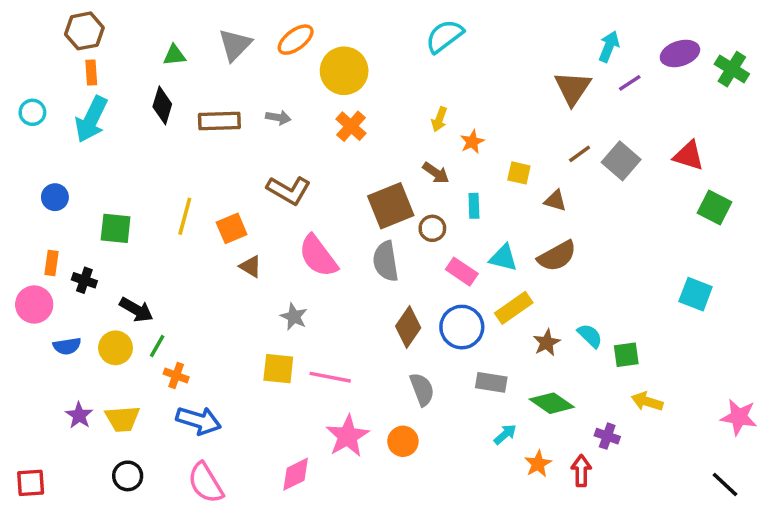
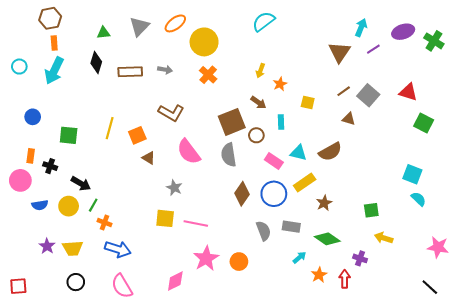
brown triangle: (555, 201) -> (349, 119), moved
cyan semicircle: (590, 336) -> (419, 199), moved
gray semicircle: (422, 389) -> (264, 231), moved

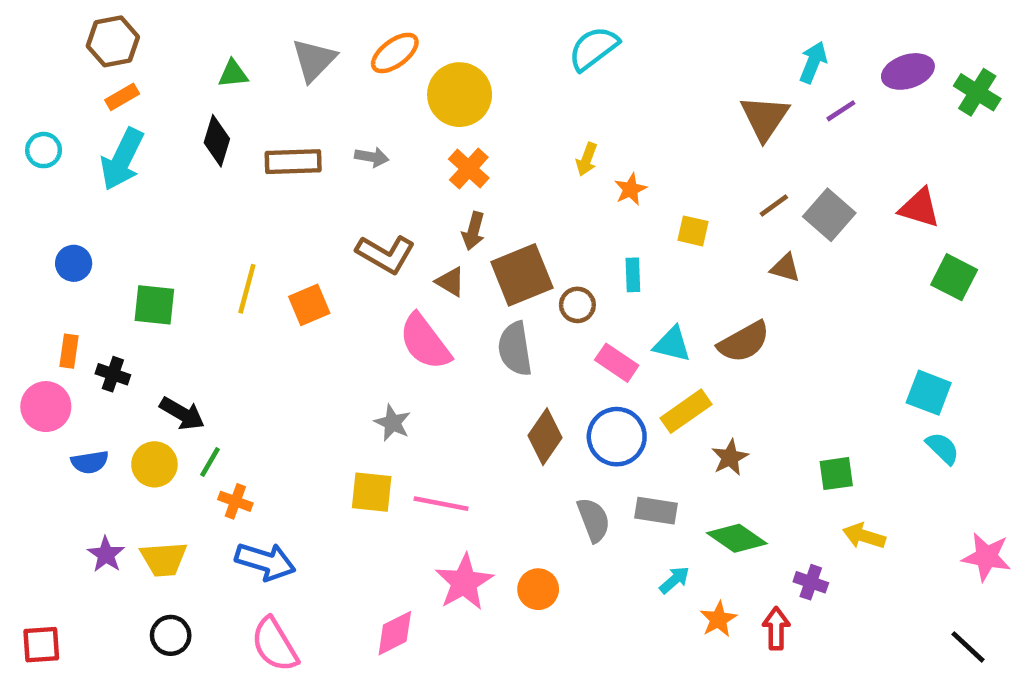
orange rectangle: (54, 43) -> (122, 97), turned 64
brown arrow: (258, 102) -> (473, 231), moved, turned 70
brown triangle: (149, 158) -> (450, 282), moved

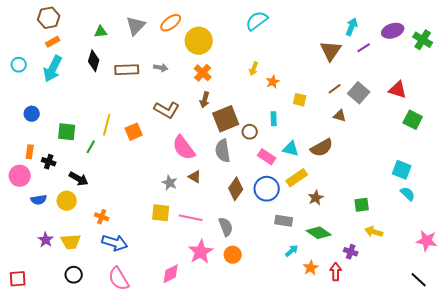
brown triangle: (450, 282) -> (195, 177), moved
green line: (210, 462) -> (91, 147), moved
gray semicircle: (594, 520) -> (226, 227), moved

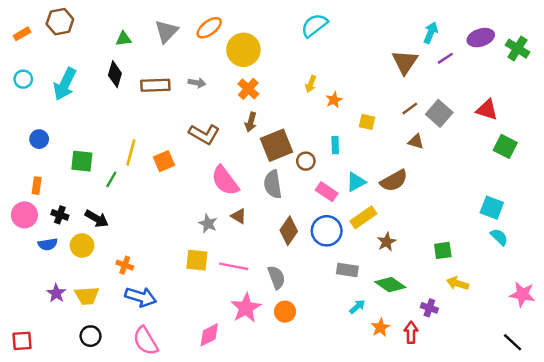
orange rectangle: (53, 42) -> (22, 34), moved
cyan triangle: (291, 149) -> (356, 182), turned -42
black cross: (49, 162) -> (60, 215), moved

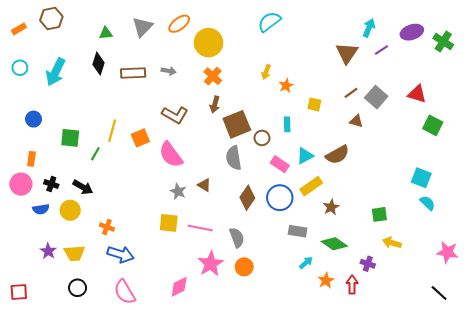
pink semicircle: (225, 181) -> (171, 155), moved

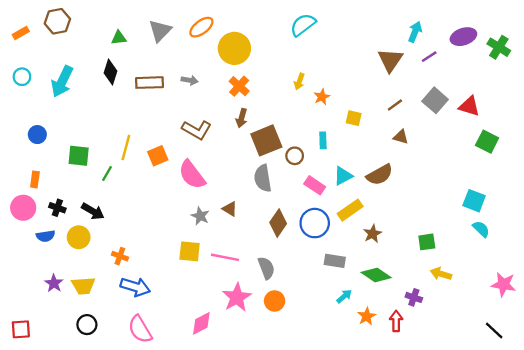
gray square: (376, 97) -> (435, 100), moved

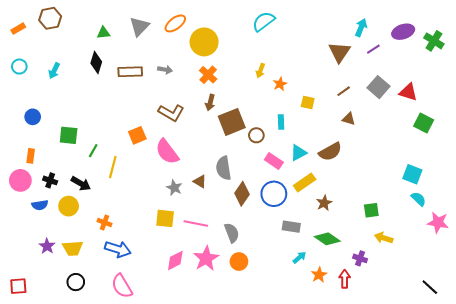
cyan arrow: (62, 81) -> (54, 71), size x0.6
yellow line: (126, 148) -> (113, 167), moved
gray semicircle: (263, 178) -> (224, 168), moved
pink star: (504, 284) -> (438, 223), moved
pink diamond: (201, 323) -> (175, 261), moved

